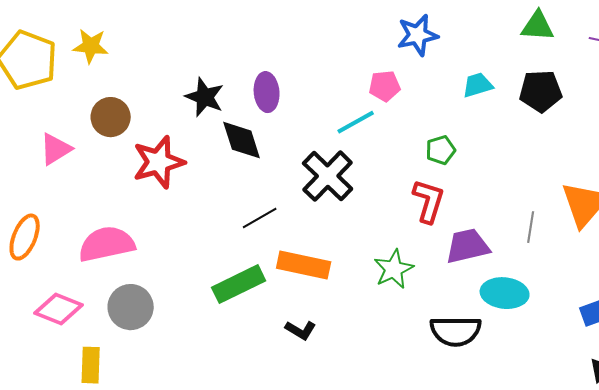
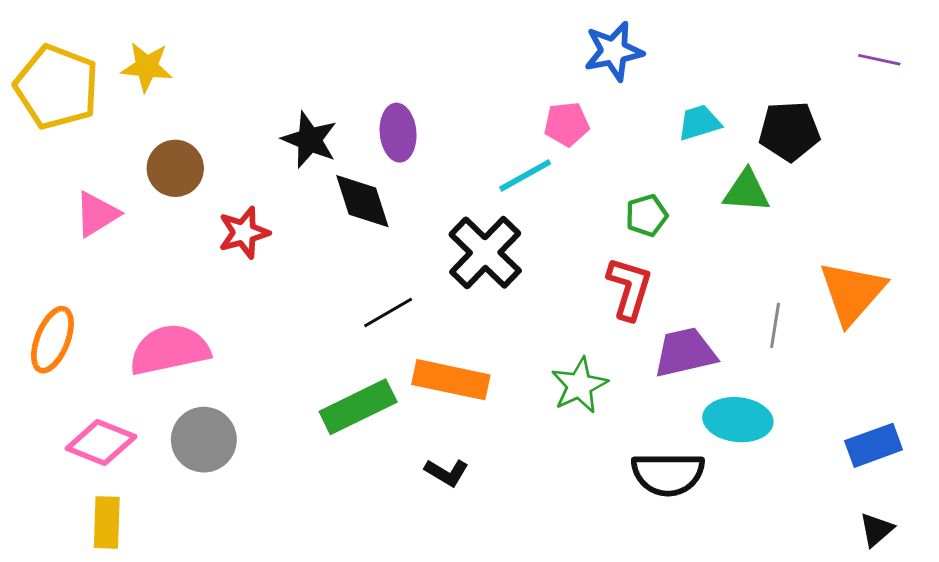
green triangle: (538, 26) -> (746, 191), moved
red star: (159, 162) -> (244, 233), size x0.7
yellow rectangle: (91, 365) -> (107, 522), moved

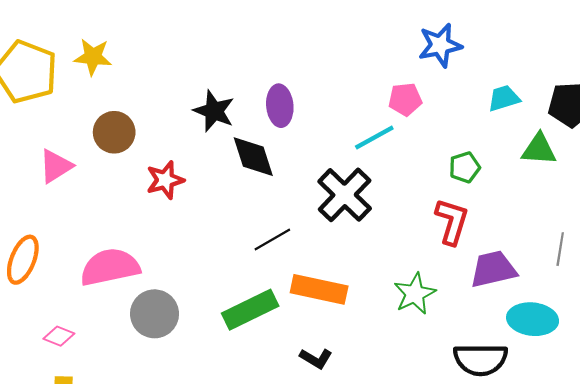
gray circle: (204, 440) -> (155, 314), moved
pink diamond: (101, 442) -> (59, 336), size x0.6

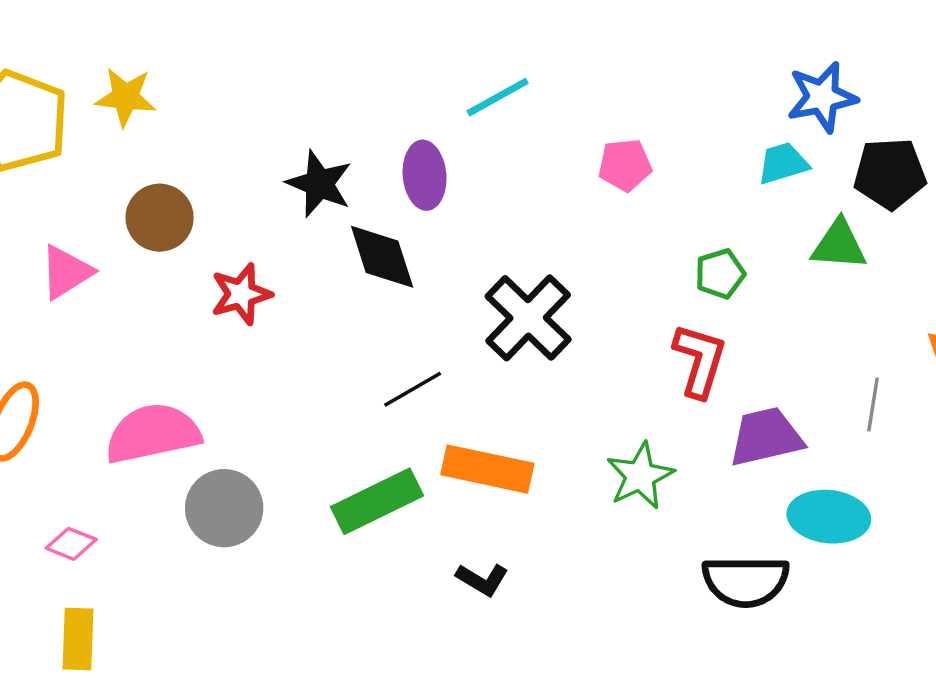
blue star: (440, 45) -> (822, 97), moved
cyan line: (374, 138) -> (498, 97), moved

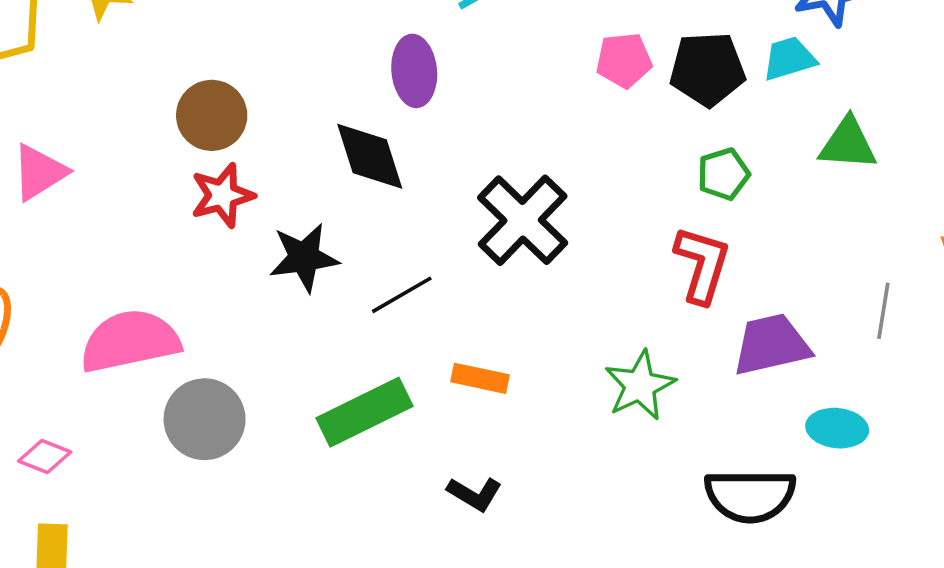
black pentagon: (890, 174) -> (707, 69), moved
black star: (319, 184) -> (304, 258), moved, turned -30
brown circle: (160, 218) -> (212, 115), moved
orange rectangle: (487, 469) -> (480, 378), size x0.6
cyan ellipse: (829, 517) -> (837, 428), size x0.7

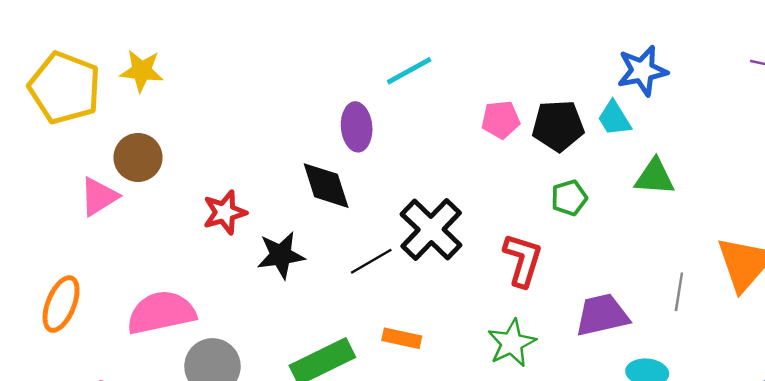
cyan trapezoid: (789, 59) -> (614, 118), turned -105
brown circle: (212, 115) -> (138, 157), moved
red L-shape: (702, 265) -> (523, 260), moved
black line: (402, 295) -> (371, 261), moved

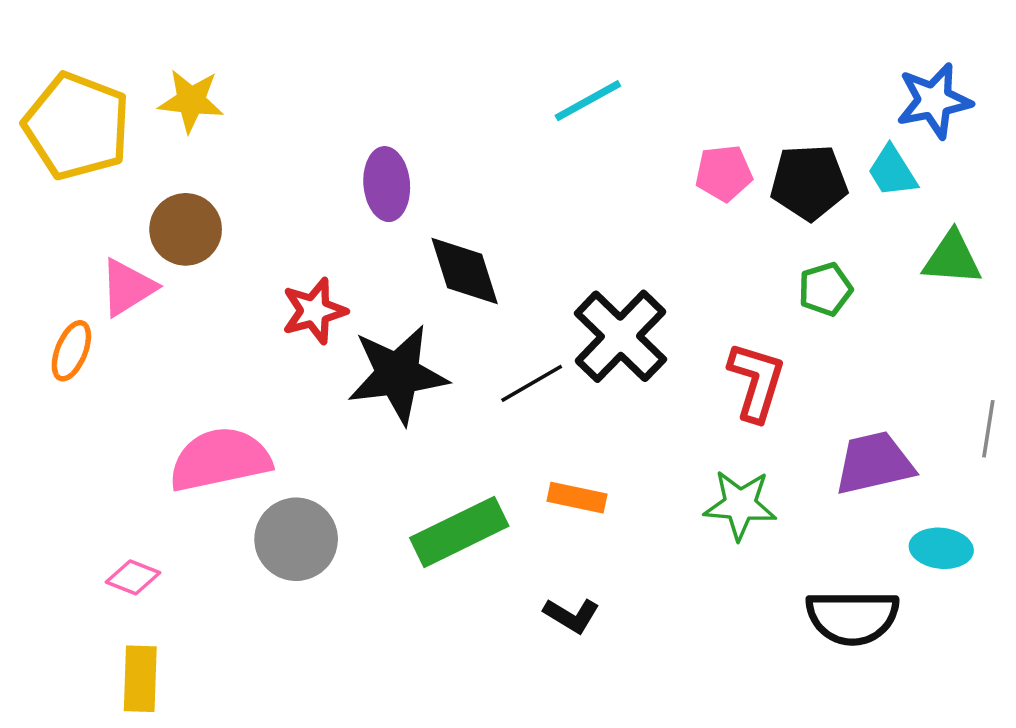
purple ellipse: (357, 127) -> (387, 184), moved
black star: (281, 255) -> (398, 374), size x1.4
orange ellipse: (61, 304) -> (71, 351), moved, size x0.7
green star: (512, 343) -> (740, 505), turned 30

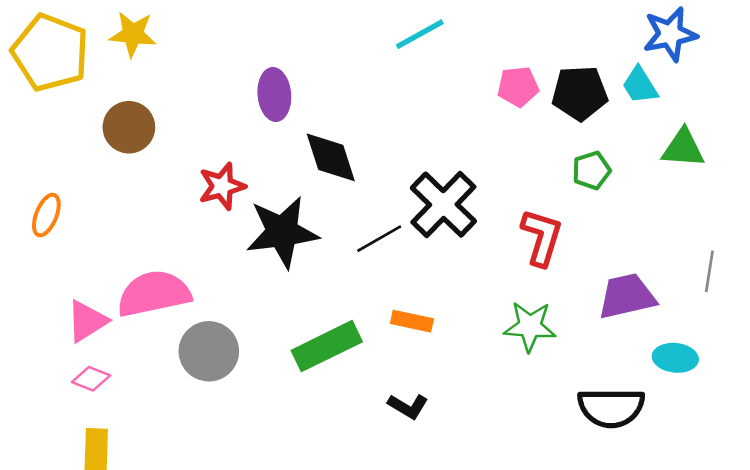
pink triangle: (128, 287) -> (87, 321), moved

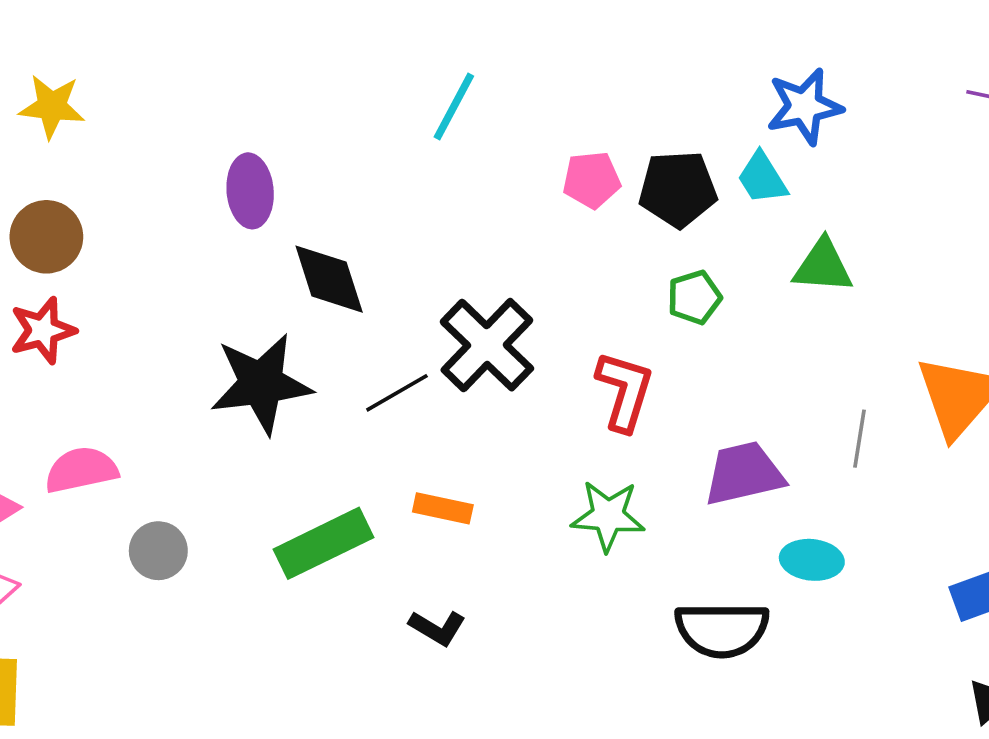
cyan line: (420, 34) -> (454, 106), turned -33
red star: (222, 186) -> (43, 330), moved
pink semicircle: (154, 294) -> (81, 470), size x0.7
gray circle: (209, 351) -> (158, 551), size x0.7

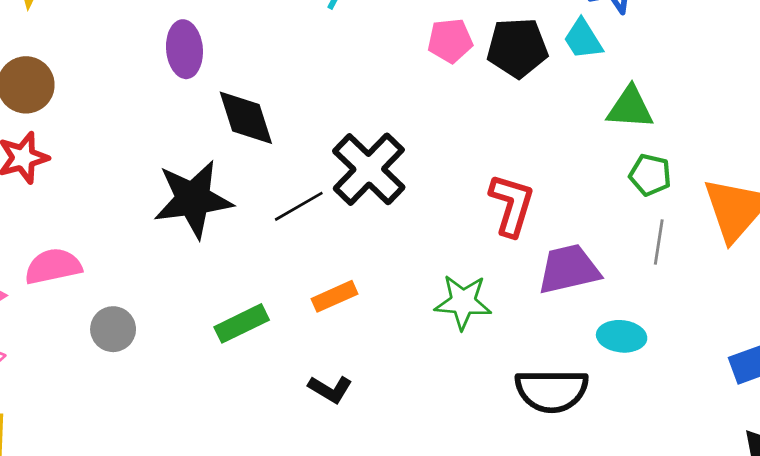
green pentagon: (694, 297) -> (650, 175), moved, turned 30
red L-shape: (625, 391) -> (512, 205), moved
orange rectangle: (443, 508) -> (334, 296), turned -36
green rectangle: (324, 543) -> (242, 323), size x0.7

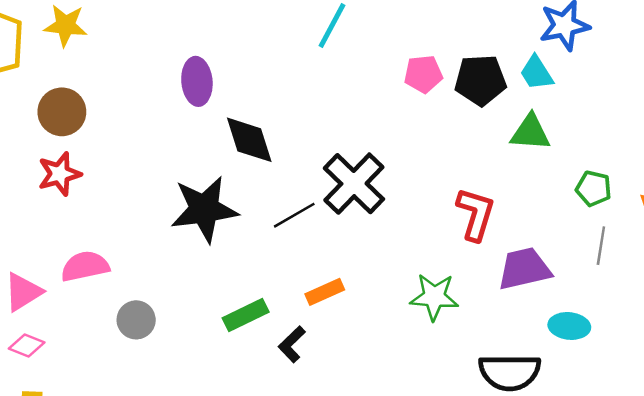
green triangle: (630, 108) -> (530, 132), moved
black L-shape: (330, 389) -> (292, 344), moved, turned 105

